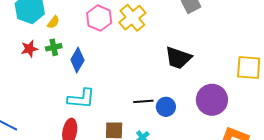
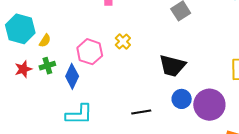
pink hexagon: (99, 18) -> (90, 52), moved
yellow cross: (132, 18) -> (123, 41), moved, size x0.6
blue circle: (166, 107) -> (182, 99), moved

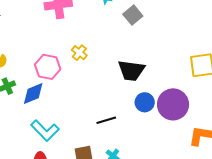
blue diamond: (72, 76) -> (33, 94), turned 50
cyan L-shape: (79, 114) -> (45, 131), turned 52

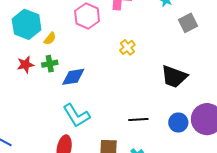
pink hexagon: (48, 67) -> (87, 16), moved
blue circle: (145, 102) -> (178, 123), moved

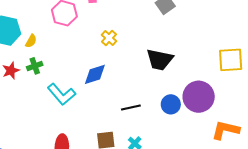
blue diamond: (73, 77) -> (95, 74), moved
cyan L-shape: (76, 115) -> (61, 94), moved

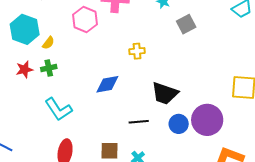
yellow cross: (109, 38) -> (137, 51), moved, turned 35
black trapezoid: (160, 60) -> (165, 93), moved
cyan L-shape: (61, 94) -> (58, 109), moved

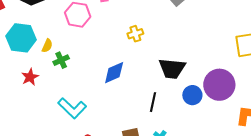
green cross: (49, 68) -> (61, 60), moved
black line: (139, 122) -> (153, 102), turned -60

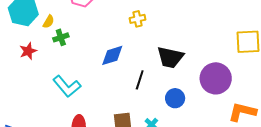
blue circle: (192, 95) -> (175, 98), moved
black line: (153, 102) -> (140, 80), moved

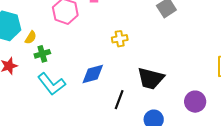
purple circle: (216, 78) -> (195, 102), size x0.7
cyan L-shape: (67, 86) -> (52, 84), moved

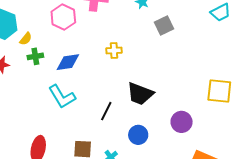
blue diamond: (93, 74) -> (68, 62), moved
cyan L-shape: (52, 84) -> (62, 97), moved

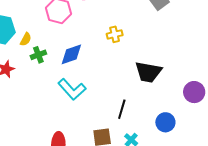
black line: (106, 111) -> (122, 109), moved
blue circle: (138, 135) -> (165, 122), moved

